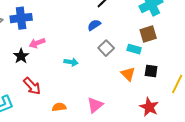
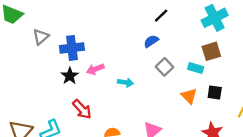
blue cross: (21, 18) -> (72, 48), moved
pink arrow: (37, 43) -> (95, 69), moved

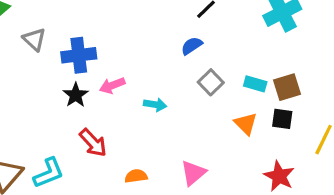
gray triangle: (41, 37) -> (34, 39), turned -36
brown square: (211, 51) -> (287, 87), moved

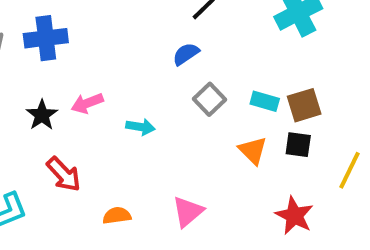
blue cross: (79, 55) -> (46, 38), moved

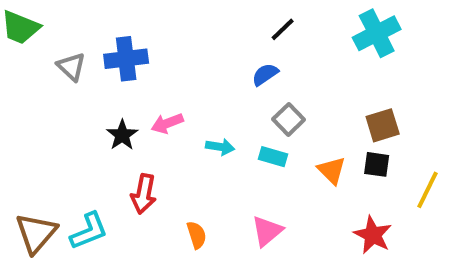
cyan rectangle: (265, 101) -> (273, 157), moved
red arrow: (64, 174) -> (144, 194), turned 54
orange semicircle: (117, 216) -> (197, 235), turned 80

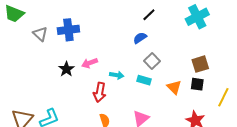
red arrow: (144, 194) -> (100, 92), moved

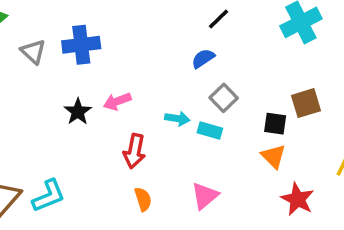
cyan arrow: (117, 75) -> (177, 119), moved
black square: (197, 84) -> (275, 124), moved
orange triangle: (174, 87) -> (273, 156), moved

